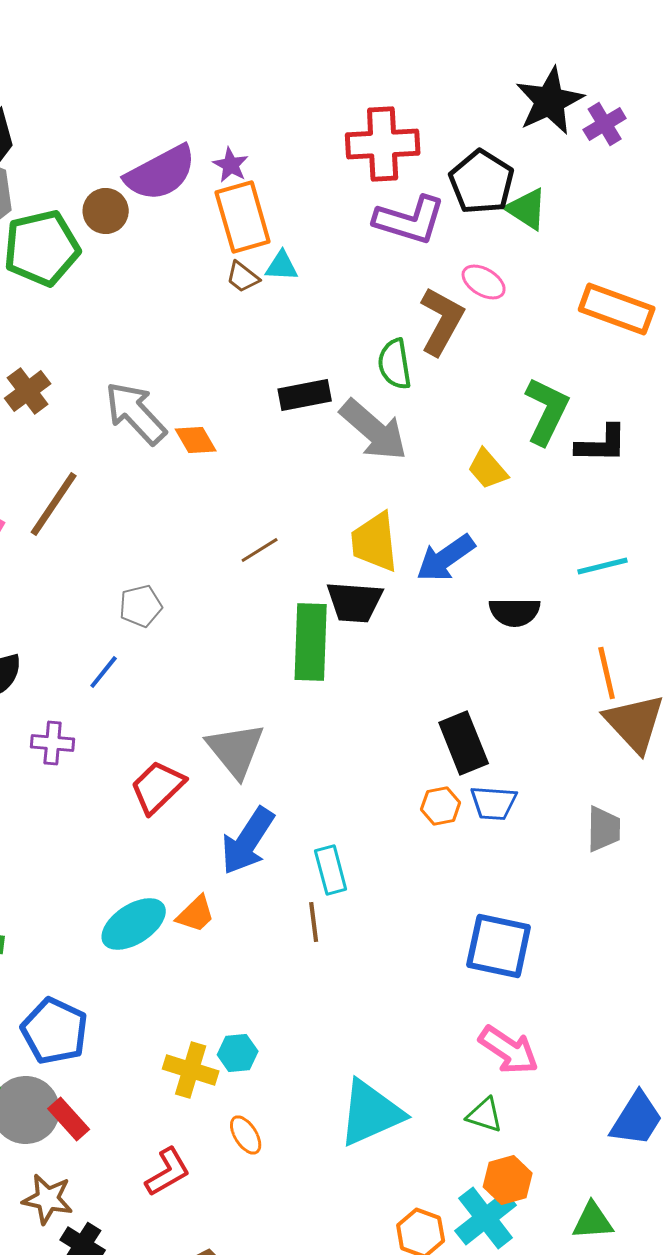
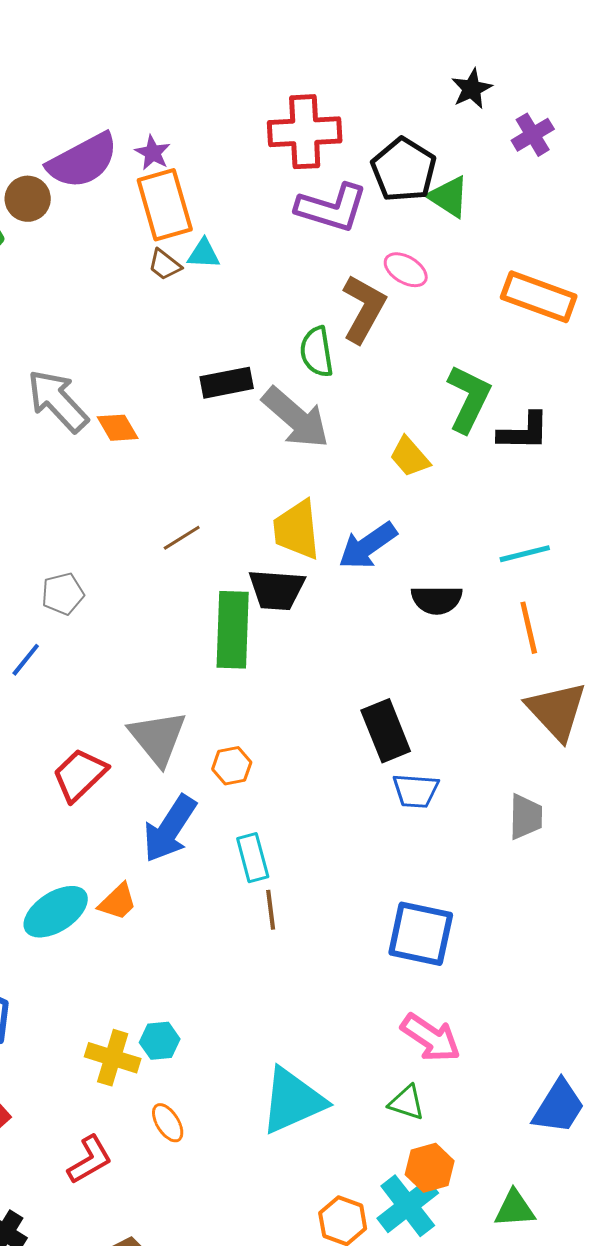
black star: (550, 101) -> (472, 89), size x0.6
purple cross: (605, 124) -> (533, 135), moved
orange line: (607, 673) -> (529, 628), moved
orange hexagon: (441, 806) -> (232, 766), moved
brown line: (314, 922) -> (271, 910), moved

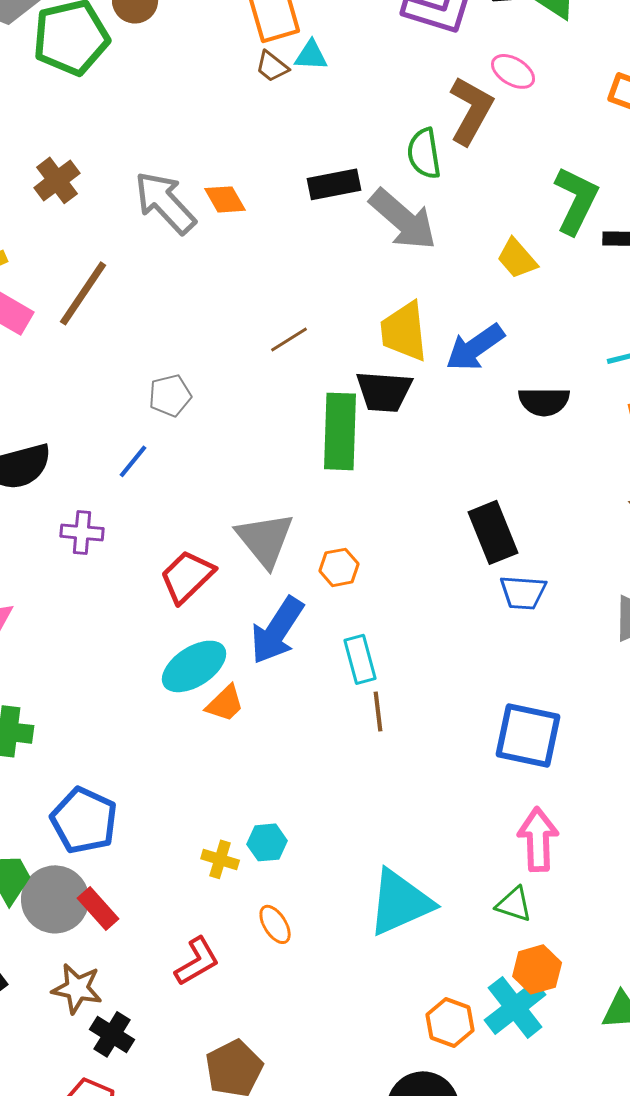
orange diamond: (118, 428) -> (225, 199), moved
cyan ellipse: (56, 912) -> (194, 666), moved
pink arrow: (431, 1038) -> (538, 839), turned -126
yellow cross: (113, 1058) -> (220, 859), size x0.7

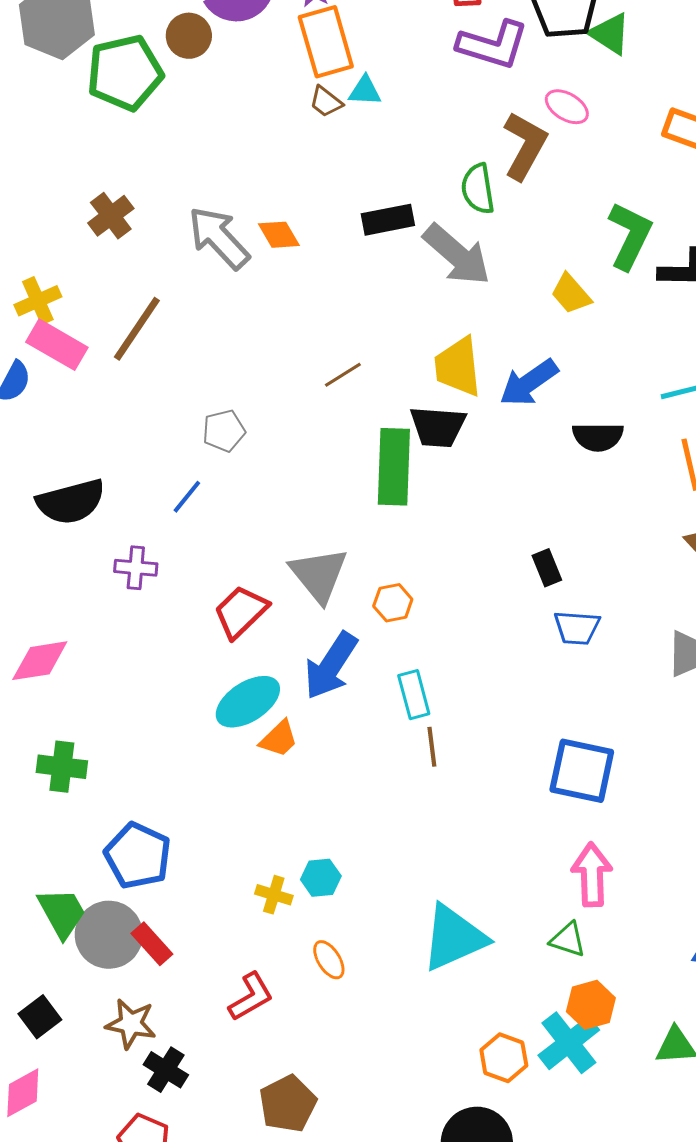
black rectangle: (493, 532) -> (547, 568), size x0.6

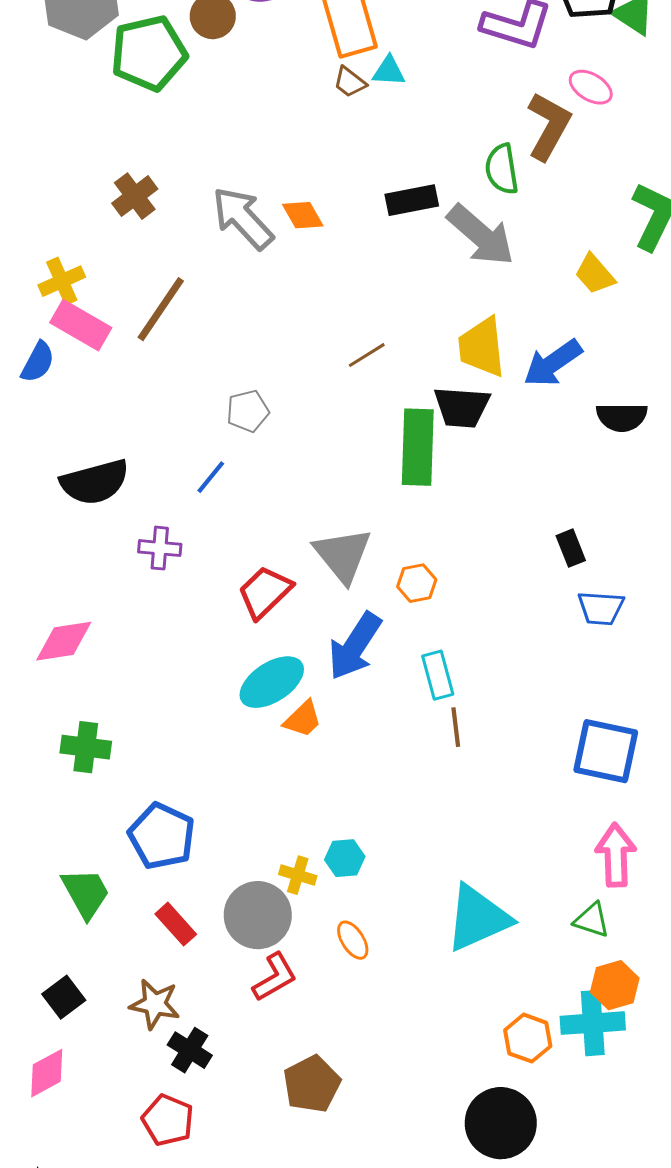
gray circle: (109, 935) -> (258, 915), moved
cyan cross: (569, 1043) -> (593, 1023), turned 34

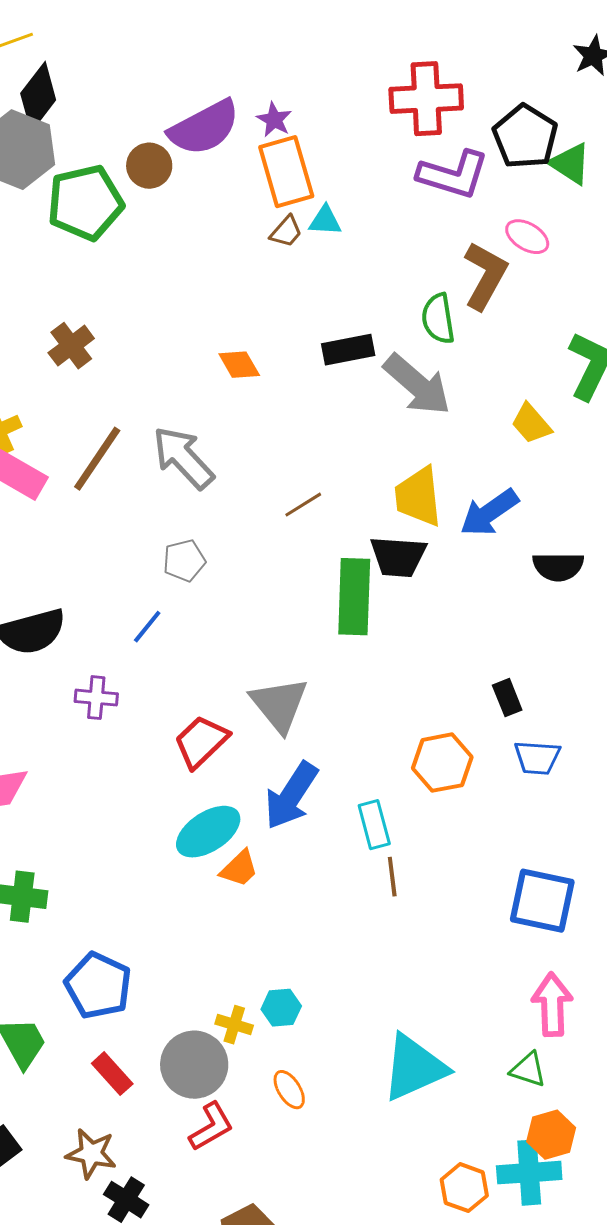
brown trapezoid: (350, 82) -> (286, 232), turned -87
gray arrow: (243, 218) -> (183, 458), moved
orange hexagon: (417, 583) -> (442, 763), moved, size x1.5

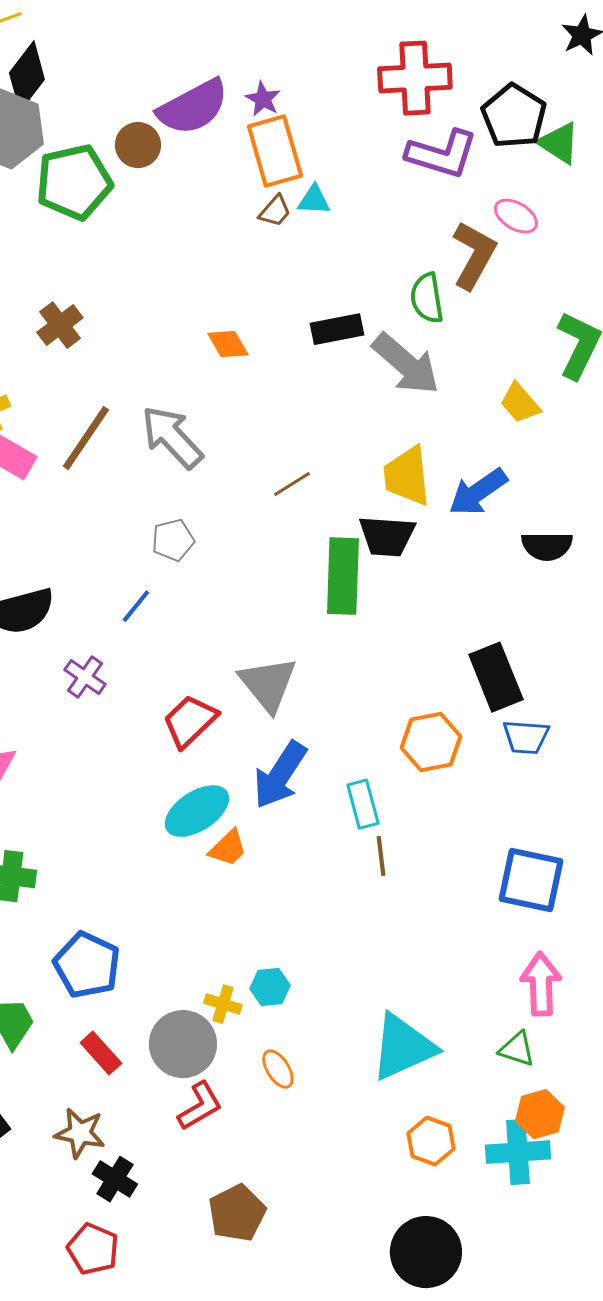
purple cross: (96, 698) -> (85, 677), turned 30
black rectangle: (507, 698) -> (496, 677), size x1.8
orange hexagon: (464, 1188) -> (431, 1141), moved

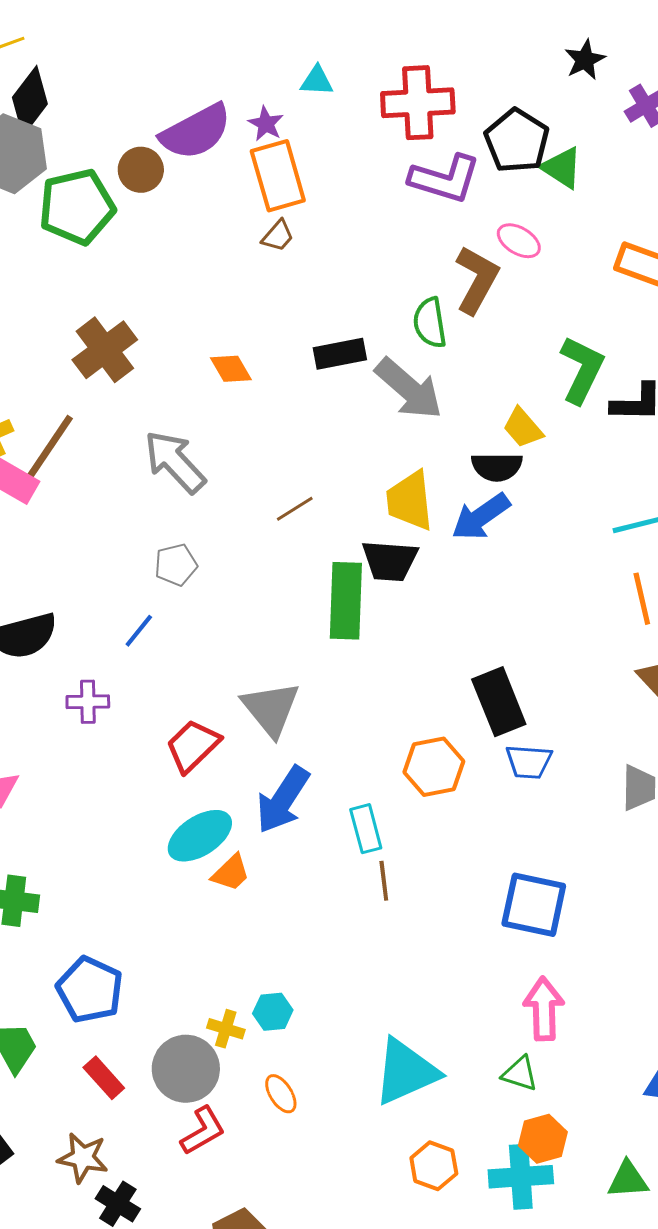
cyan triangle: (314, 200) -> (317, 81), moved
brown cross: (60, 325) -> (105, 350), moved, size x1.4
brown line: (86, 438) -> (50, 447), moved
black semicircle: (547, 546) -> (497, 467), moved
purple cross: (85, 677) -> (88, 702), turned -36

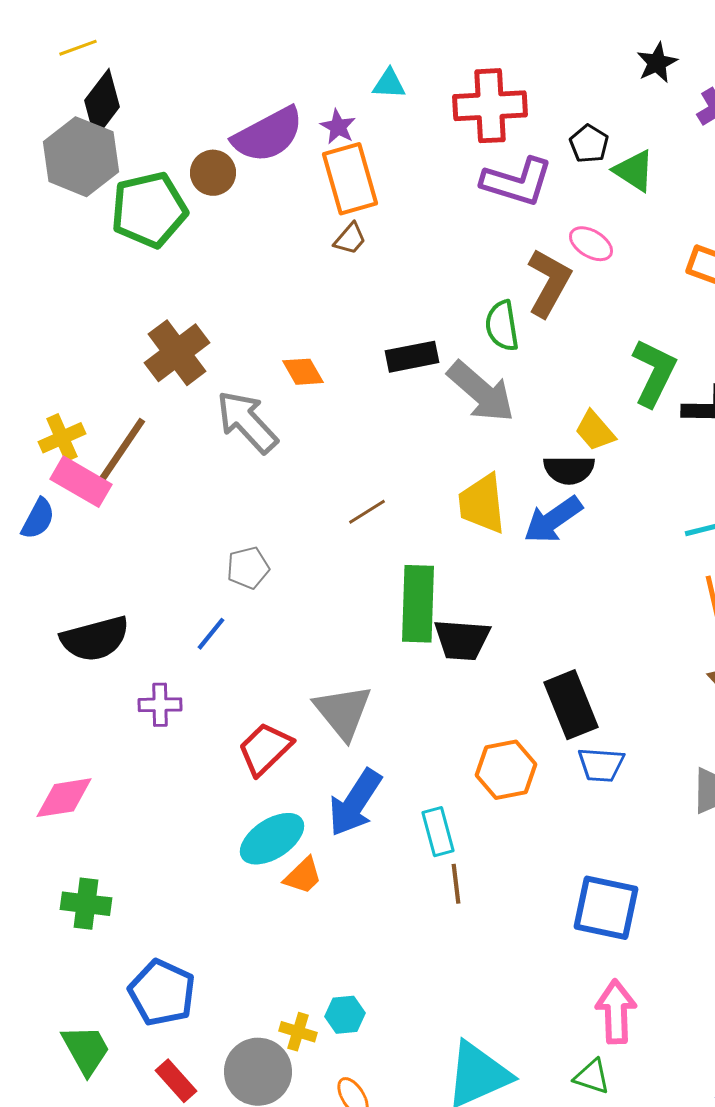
black pentagon: (517, 141) -> (589, 144), size x0.6
gray arrow: (175, 462) -> (247, 422), moved
black trapezoid: (390, 561) -> (462, 640), moved

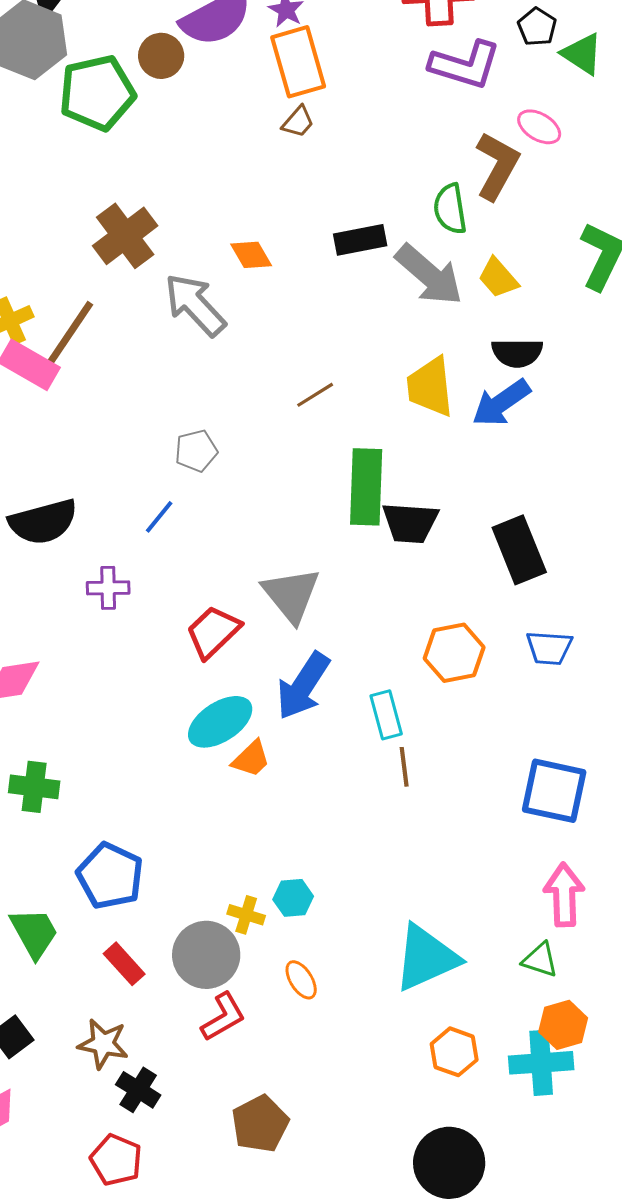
yellow trapezoid: (595, 431) -> (498, 278), moved
black rectangle: (571, 705) -> (519, 550), moved

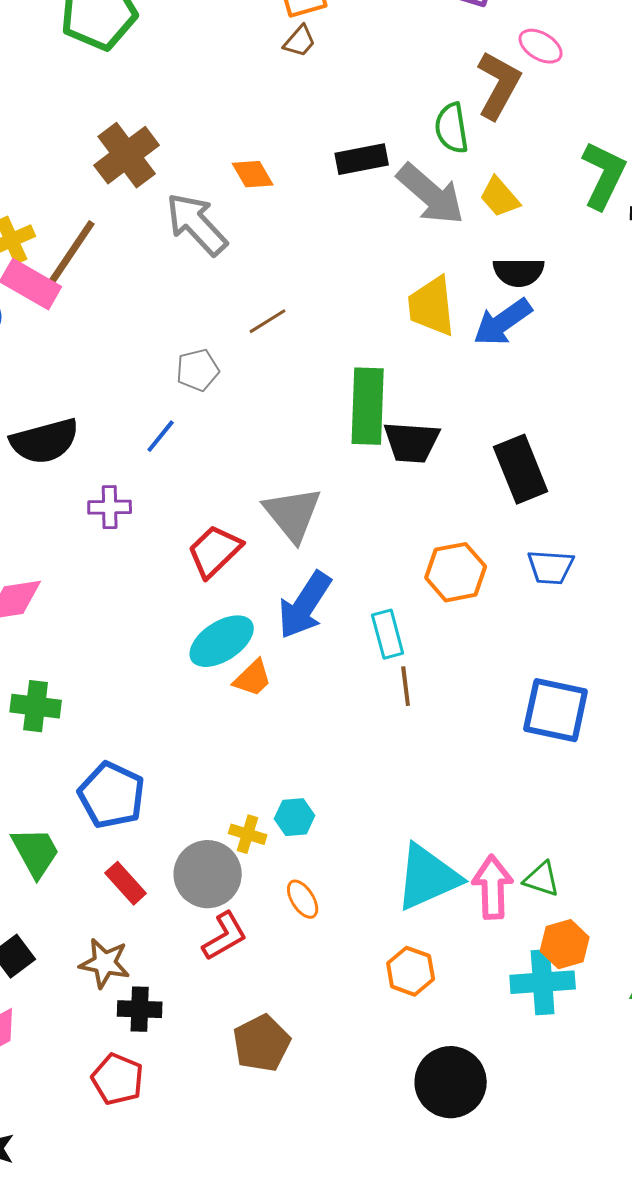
brown line: (315, 395) -> (268, 321), moved
pink arrow: (564, 895) -> (493, 887), moved
orange hexagon: (454, 1052) -> (411, 971), moved
black cross: (138, 1090) -> (140, 1009), turned -30

